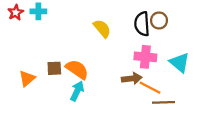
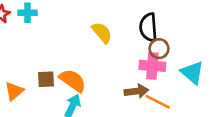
brown circle: (159, 20) -> (159, 49), moved

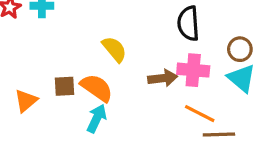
yellow semicircle: (102, 33) -> (114, 49), moved
brown circle: (159, 49) -> (240, 49), moved
brown arrow: (136, 91) -> (163, 78), moved

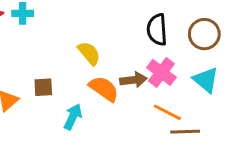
brown circle: (240, 49) -> (204, 34), moved, size x1.4
pink cross: (193, 70) -> (161, 72), turned 32
orange semicircle: (97, 88) -> (104, 89), moved

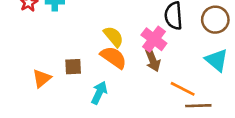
pink cross: (161, 72) -> (154, 39), moved
brown arrow: (133, 80) -> (153, 60), turned 75
orange semicircle: (104, 89) -> (114, 57), moved

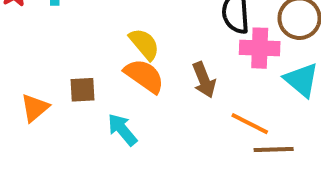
pink cross: (154, 39) -> (260, 48), moved, turned -35
cyan arrow: (99, 93) -> (122, 130), turned -65

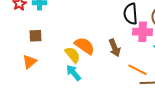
yellow semicircle: (144, 44) -> (73, 55), moved
brown square: (83, 90) -> (36, 36), moved

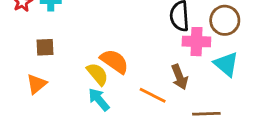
brown arrow: (115, 48) -> (180, 77), moved
orange line: (138, 70) -> (153, 95), moved

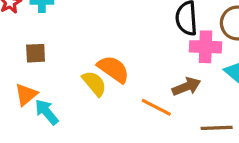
brown arrow: (180, 77) -> (186, 87), turned -90
cyan arrow: (99, 100) -> (47, 112), moved

